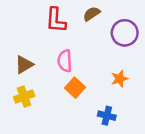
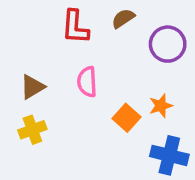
orange square: (75, 88) -> (127, 118), moved
blue cross: (107, 116) -> (169, 155), moved, size x1.5

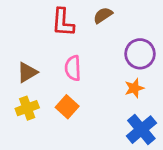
purple circle: (168, 44) -> (140, 54), moved
orange square: (127, 118) -> (67, 107), moved
blue cross: (169, 155) -> (141, 130), turned 36

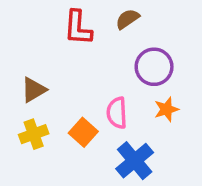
purple circle: (140, 54) -> (154, 67), moved
pink semicircle: (73, 68) -> (117, 113), moved
blue cross: (141, 130) -> (135, 161), moved

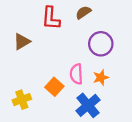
brown triangle: (34, 90) -> (22, 41), moved
orange star: (166, 109) -> (101, 77), moved
yellow cross: (34, 134) -> (22, 100), moved

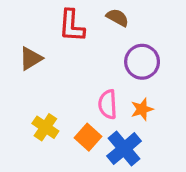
brown semicircle: (83, 12) -> (117, 18), turned 63
orange square: (54, 87) -> (88, 137), moved
yellow cross: (22, 100) -> (45, 127), moved, turned -36

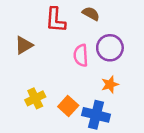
pink semicircle: (108, 104) -> (81, 55), moved
yellow cross: (45, 127) -> (35, 98), turned 30
blue cross: (124, 149) -> (96, 115), turned -36

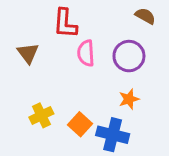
brown semicircle: (91, 14) -> (145, 16), moved
brown triangle: (24, 45) -> (28, 53), turned -36
pink semicircle: (81, 55) -> (86, 53), moved

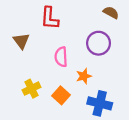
pink semicircle: (86, 53) -> (61, 57), moved
orange star: (129, 99) -> (84, 76), moved
blue cross: (113, 135) -> (100, 103), moved

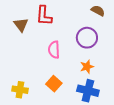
brown triangle: (21, 41) -> (21, 25), moved
orange star: (84, 76) -> (87, 67), moved
yellow cross: (31, 89) -> (20, 90), moved, turned 35

